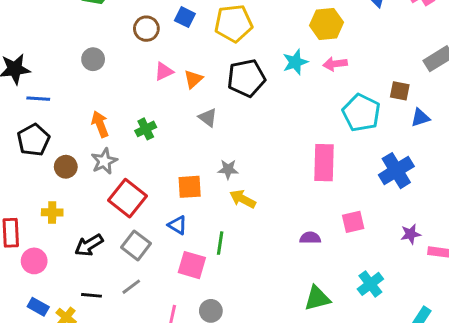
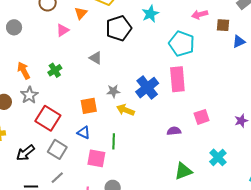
pink arrow: (335, 64) -> (200, 15), moved
orange triangle: (193, 79) -> (81, 13), moved
cyan pentagon: (361, 113) -> (182, 44), moved
blue cross: (396, 171) -> (147, 88), moved

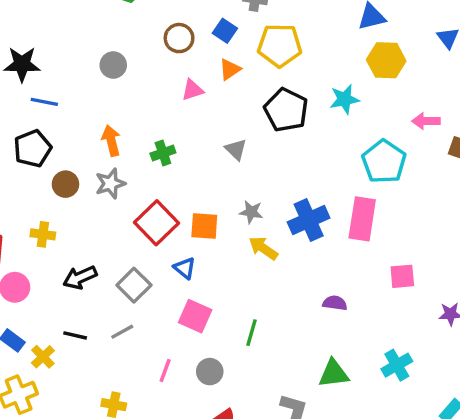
black pentagon: (119, 28) -> (286, 110), turned 30
pink square: (202, 117) -> (402, 276), moved
red square: (48, 118) -> (157, 223), moved
green line: (114, 141) -> (251, 333), moved

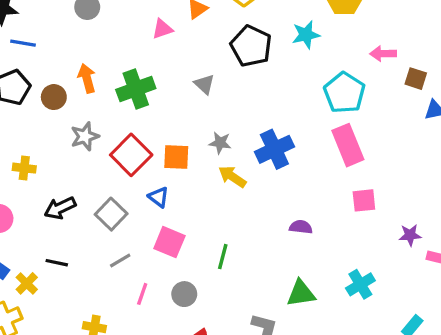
green cross: (163, 153) -> (136, 89), size x1.6
brown circle: (65, 184) -> (54, 97), moved
gray star: (110, 184) -> (85, 136), moved
pink rectangle: (362, 219) -> (348, 145), moved, turned -30
gray line: (122, 332) -> (120, 261), moved

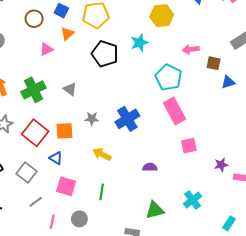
gray triangle: (204, 84) -> (70, 89), moved
yellow arrow: (232, 177) -> (102, 154), moved

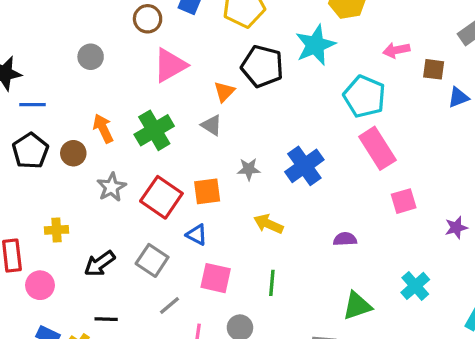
orange triangle: (67, 34) -> (224, 92), moved
cyan star: (140, 43) -> (315, 45), size x1.4
pink triangle: (46, 49) -> (170, 65), size x1.6

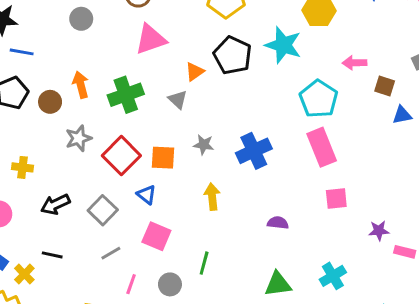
cyan star: (315, 45) -> (283, 45), turned 30
yellow arrow: (268, 224) -> (212, 197), turned 50
green line: (272, 283) -> (204, 263), moved

